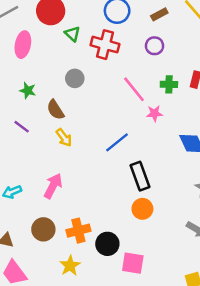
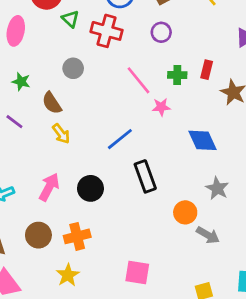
orange circle: (142, 209) -> (185, 212), moved
black circle: (107, 244) -> (90, 188), moved

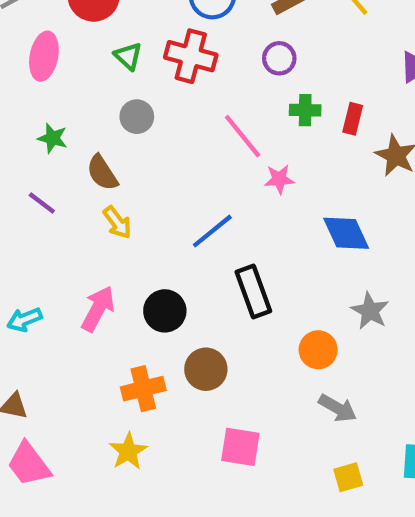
green triangle: (70, 19) -> (128, 56), moved
green cross: (177, 75) -> (305, 110), moved
brown circle: (38, 235) -> (206, 369), moved
gray arrow: (208, 235) -> (338, 408), moved

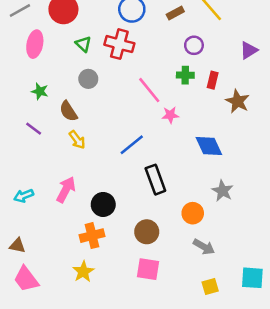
purple circle: (279, 58) -> (194, 45), moved
black circle: (165, 311) -> (103, 204), moved
brown circle: (206, 369) -> (147, 232), moved

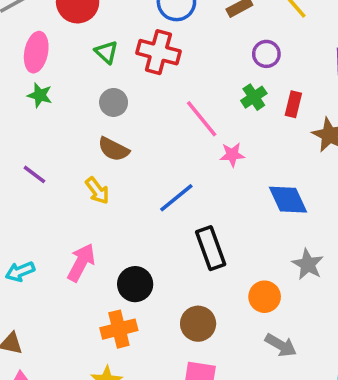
green cross: (185, 75) -> (254, 97), turned -35
green star: (40, 91) -> (40, 95), moved
brown semicircle: (68, 111) -> (114, 149), moved, turned -30

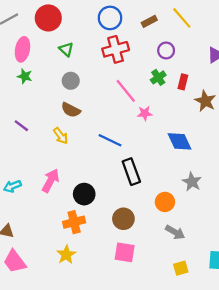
red cross: (158, 52) -> (116, 49), moved, turned -30
blue line: (176, 198) -> (110, 140), turned 65

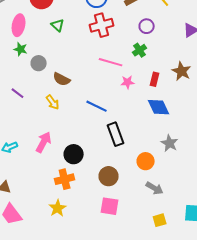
gray circle: (71, 81) -> (39, 63), moved
red rectangle: (183, 82) -> (155, 79), moved
pink line: (126, 91) -> (111, 62), turned -35

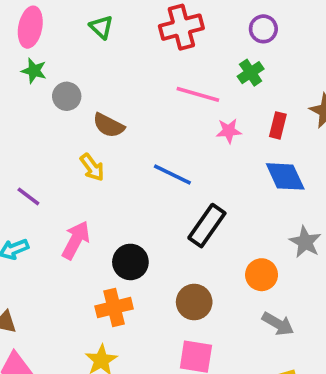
purple line: (18, 93) -> (28, 196), moved
black rectangle: (116, 134) -> (207, 226), turned 55

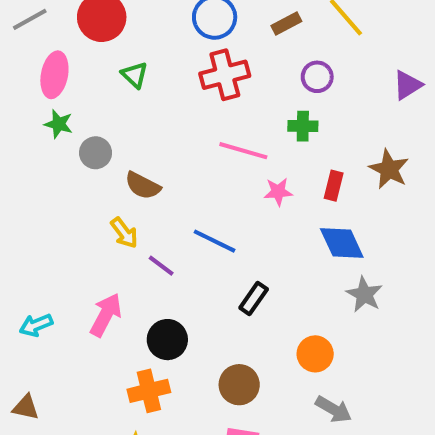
green cross: (251, 73) -> (303, 126), turned 35
purple line: (28, 196) -> (161, 266), moved
black rectangle: (207, 226) -> (254, 298), size x0.7
gray star: (305, 242) -> (364, 294), moved

